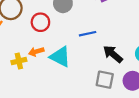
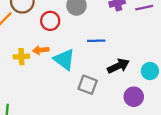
black arrow: (113, 54) -> (118, 66), turned 105
gray square: (105, 80) -> (88, 85), moved

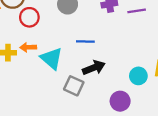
red circle: (50, 21) -> (29, 17), moved
black arrow: (118, 66) -> (94, 68), moved

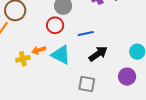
red circle: (29, 17) -> (55, 25), moved
gray square: (74, 86) -> (87, 84), moved

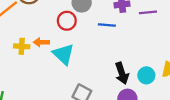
blue line: (86, 34) -> (107, 25), moved
black arrow: (98, 54) -> (122, 73), moved, turned 90

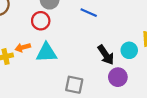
blue line: (107, 25) -> (89, 13), moved, turned 35
cyan triangle: (63, 54) -> (46, 53), turned -30

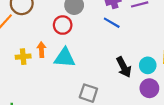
orange arrow: (23, 47) -> (41, 50), turned 96
purple circle: (118, 77) -> (149, 88), moved

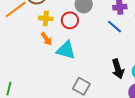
orange arrow: (41, 50) -> (47, 39), turned 136
yellow cross: (23, 57) -> (46, 18), moved

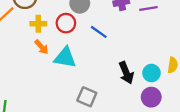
blue line: (115, 27) -> (99, 32), moved

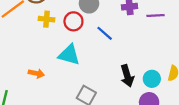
orange arrow: (41, 47) -> (36, 73), moved, turned -42

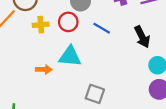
orange arrow: (36, 73) -> (44, 70), moved
black arrow: (127, 76) -> (142, 37), moved

